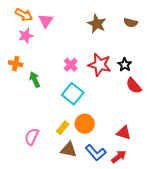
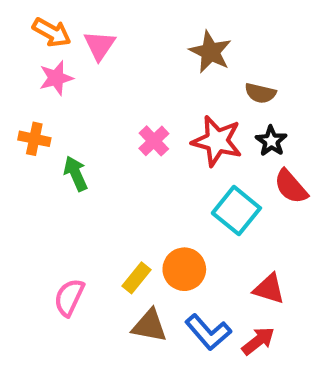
brown semicircle: (131, 23) -> (260, 93), moved
cyan square: (73, 94) -> (236, 211), moved

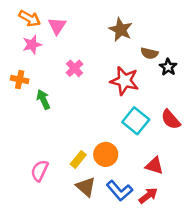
pink cross: (154, 141) -> (75, 68), moved
black star: (271, 141) -> (168, 67), moved
red semicircle: (291, 187) -> (171, 119), moved
brown triangle: (150, 326) -> (86, 187), turned 30

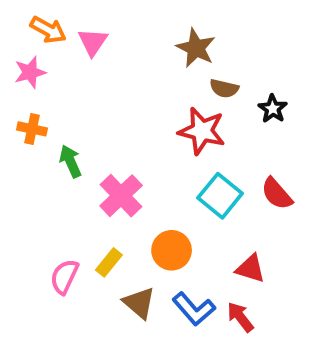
pink star: (32, 45) -> (30, 72), moved
brown semicircle: (149, 53) -> (224, 88), moved
pink cross: (75, 68) -> (121, 196), moved, size x1.5
yellow rectangle: (78, 159) -> (109, 262), moved
red arrow: (148, 196) -> (240, 317), turned -90

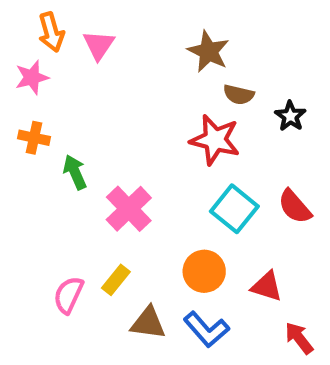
orange arrow: (48, 30) -> (51, 32), turned 45
orange circle: (172, 250) -> (204, 271), moved
brown triangle: (139, 303) -> (148, 323), turned -33
red arrow: (240, 317) -> (299, 338), moved

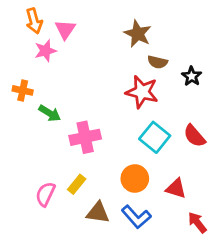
pink star: (32, 77) -> (45, 51), moved
green arrow: (75, 172) -> (50, 113), turned 145
pink cross: (129, 209) -> (85, 137), turned 32

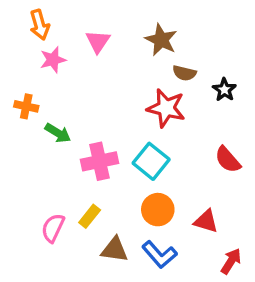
pink triangle: (65, 29) -> (98, 41), moved
cyan square: (155, 137) -> (151, 161), moved
red arrow: (197, 223) -> (231, 261), turned 70

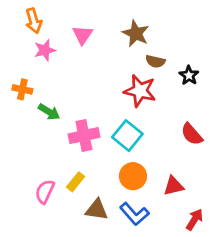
red triangle: (206, 221) -> (174, 186), turned -30

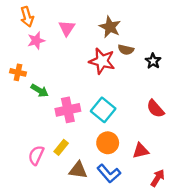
red star: (140, 91) -> (102, 61), moved

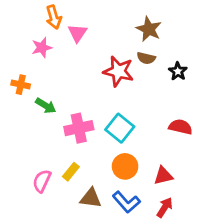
orange arrow: (27, 17) -> (54, 17), moved
brown star: (110, 27) -> (149, 29), moved
red semicircle: (155, 109) -> (180, 127), turned 144
red arrow: (158, 178) -> (165, 207), moved

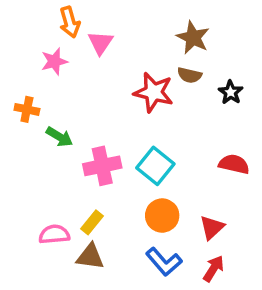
red triangle: (163, 176) -> (212, 228), turned -30
pink semicircle: (42, 181) -> (54, 234), turned 60
brown triangle: (91, 198) -> (90, 257), moved

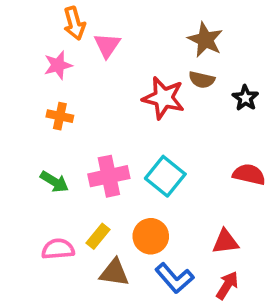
orange cross: (27, 109) -> (60, 116), moved
green arrow: (59, 137) -> (54, 182), moved
orange circle: (162, 216) -> (151, 236), moved
red triangle: (212, 228) -> (225, 242), turned 36
brown triangle: (90, 257) -> (114, 273), moved

